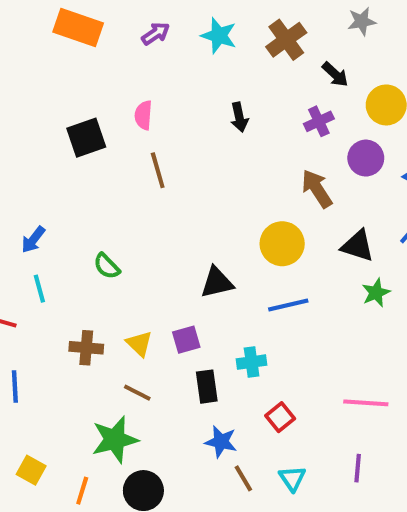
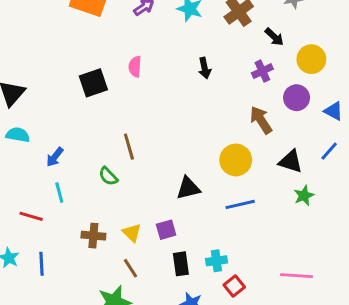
brown line: (158, 170) -> (129, 147), moved
cyan cross: (252, 362) -> (216, 261), moved
brown line: (137, 393) -> (130, 268), turned 30

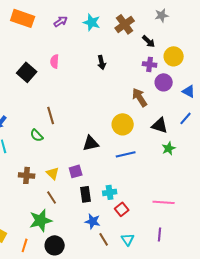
purple cross: (262, 71) -> (150, 64), moved, turned 32
black square: (93, 83) -> (27, 72), turned -30

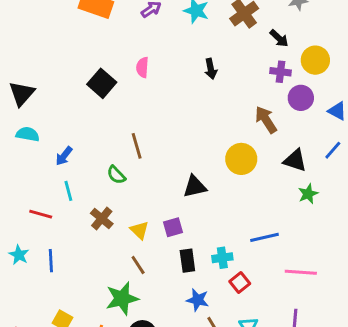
blue line: (126, 154) -> (264, 237), moved
brown cross: (27, 175) -> (102, 218), moved, turned 35

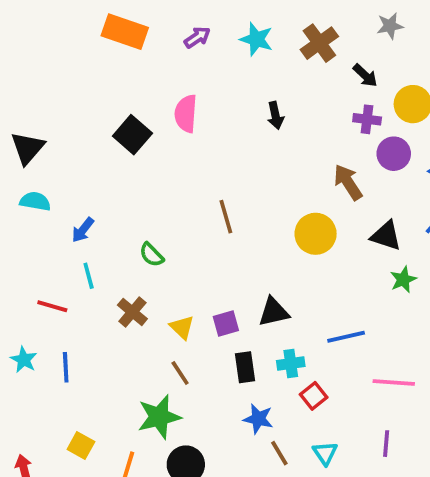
pink semicircle: (142, 67) -> (186, 114), size x1.4
brown line: (137, 146) -> (226, 217), moved
black triangle: (195, 187) -> (274, 312), moved

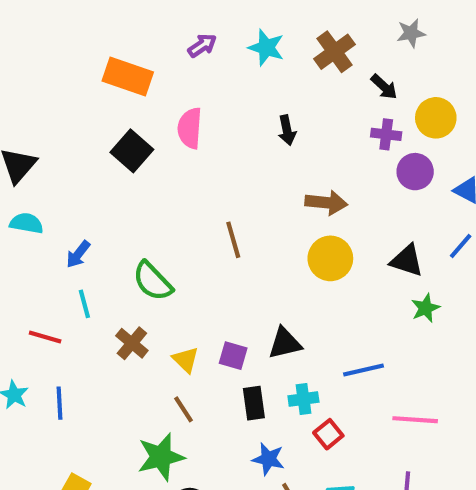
orange rectangle: (125, 32) -> (128, 76), moved
brown arrow: (348, 182) -> (326, 203), moved, turned 129
green semicircle: (152, 255) -> (153, 281), size x1.5
purple square: (226, 323) -> (233, 356), turned 32

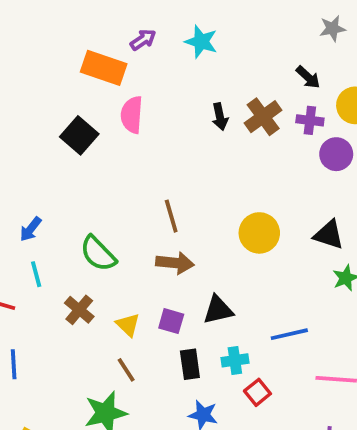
brown cross: (334, 52) -> (263, 117), moved
orange rectangle: (128, 76) -> (104, 68), moved
brown arrow: (326, 203) -> (175, 263), moved

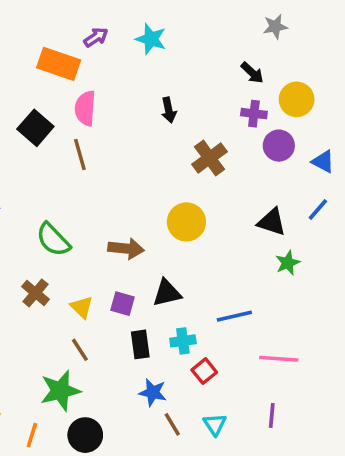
brown cross: (263, 117) -> (210, 158), moved
brown line: (171, 216) -> (80, 154), moved
yellow circle: (259, 233) -> (186, 222), moved

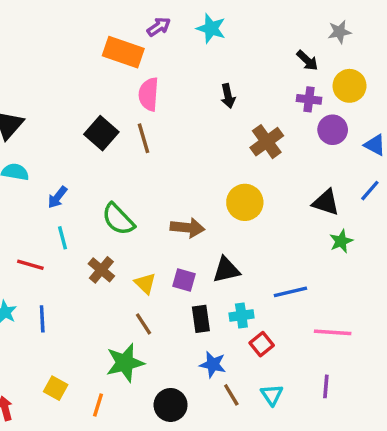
gray star: (275, 27) -> (339, 32), moved
black square: (35, 128) -> (101, 133), moved
black circle: (85, 435) -> (171, 405), moved

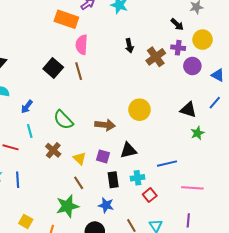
brown cross: (267, 142) -> (156, 57), moved
blue star: (213, 364) -> (106, 205), moved

